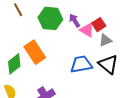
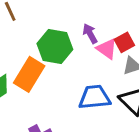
green hexagon: (50, 18) -> (55, 47), moved
orange rectangle: (35, 52) -> (29, 74), turned 60

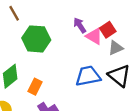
green hexagon: (55, 47) -> (36, 39), moved
orange rectangle: (29, 74) -> (35, 87), moved, size x0.6

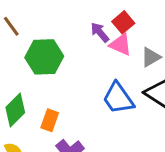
red square: (108, 30) -> (123, 22), moved
blue trapezoid: (88, 76) -> (118, 98), turned -108

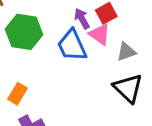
blue trapezoid: (118, 98) -> (72, 45), moved

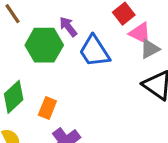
purple arrow: (82, 19) -> (68, 27), moved
pink triangle: (100, 34) -> (140, 33), moved

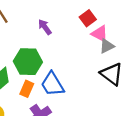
green hexagon: (44, 45) -> (28, 62), moved
blue trapezoid: (94, 51) -> (52, 84), moved

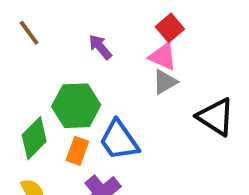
pink triangle: (100, 34) -> (163, 57), moved
gray triangle: (107, 46) -> (165, 82), moved

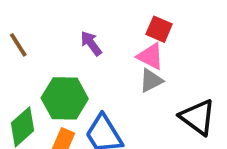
red square: (170, 28) -> (159, 29), turned -30
brown line: (29, 33) -> (18, 45), moved

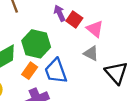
red square: (159, 29) -> (74, 19), moved
gray triangle: (151, 81) -> (91, 53), moved, turned 42

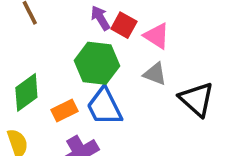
green hexagon: (36, 44) -> (97, 63), moved
orange rectangle: (30, 71) -> (64, 110), turned 35

